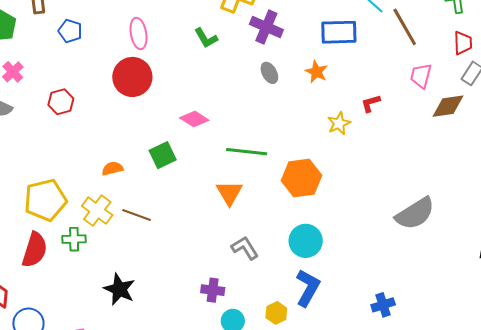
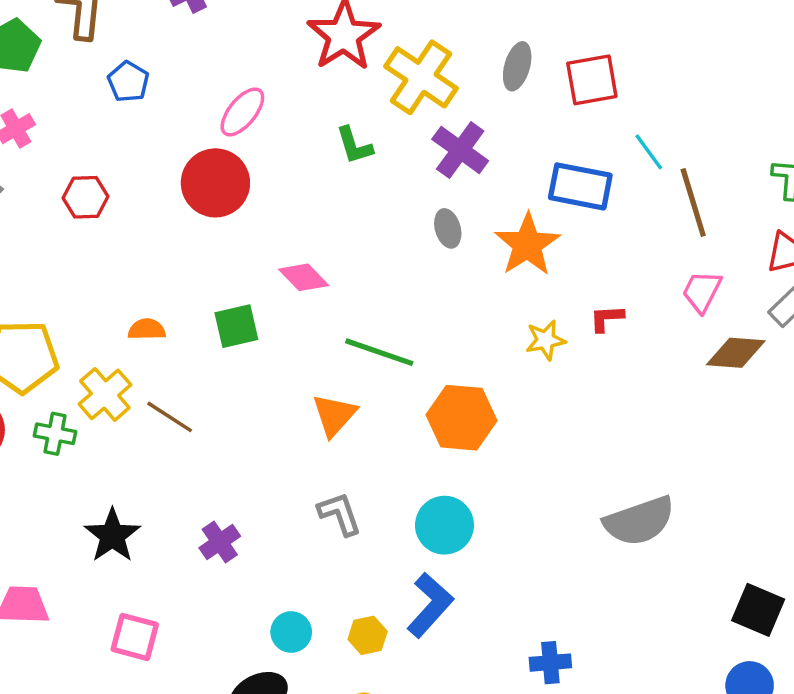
pink ellipse: (139, 33) -> (242, 112), turned 36
orange star: (316, 72) -> (527, 245), size x1.6
purple cross: (213, 290) -> (220, 542), moved, turned 35

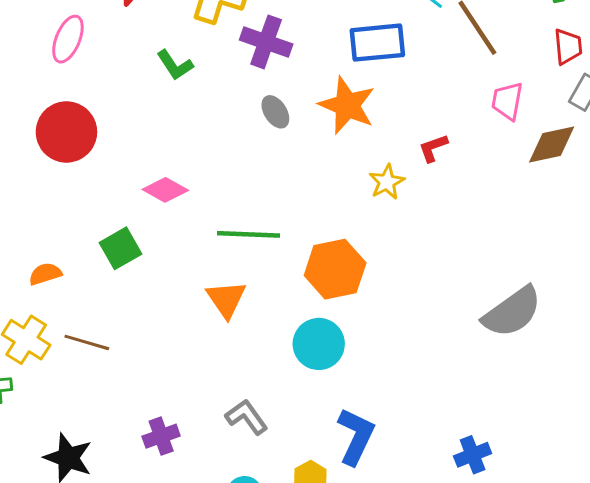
pink ellipse: (242, 112) -> (68, 39), moved
gray L-shape: (340, 514) -> (247, 417), moved
cyan circle: (444, 525) -> (319, 344), moved
purple cross: (220, 542) -> (161, 436), turned 32

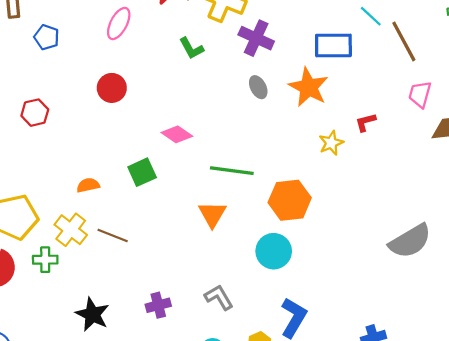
red circle: (66, 132) -> (112, 88), size x0.7

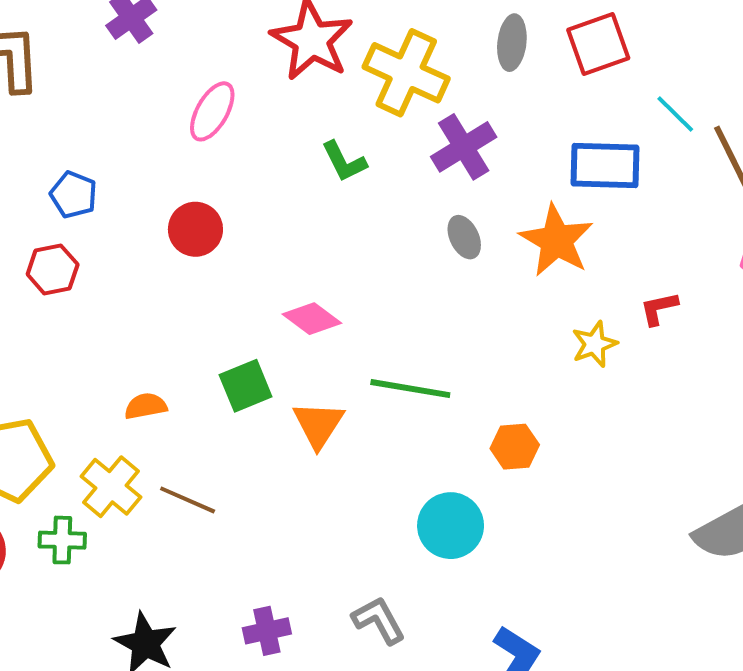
blue pentagon: (47, 37) -> (74, 195), moved
purple cross: (256, 38) -> (464, 147), turned 32
orange hexagon: (290, 200) -> (515, 447), size x0.6
orange triangle: (212, 214) -> (318, 425), moved
cyan circle: (274, 251) -> (451, 526), moved

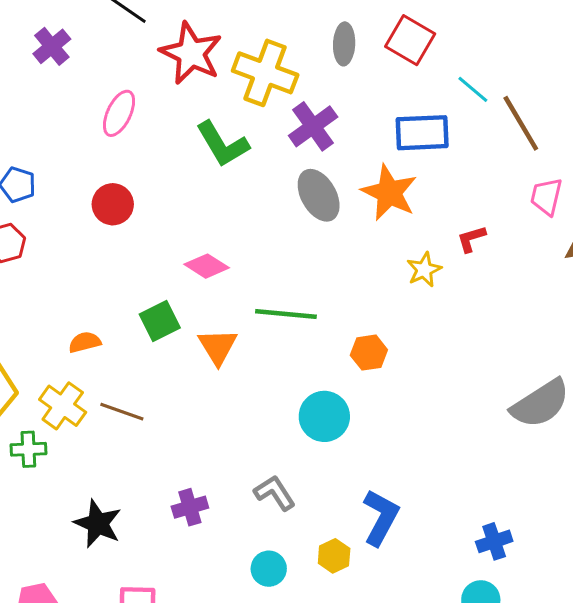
red square: (598, 44) -> (410, 40), turned -36
green L-shape: (344, 161) -> (223, 144), size x1.5
gray ellipse: (464, 237) -> (319, 195), size x1.6

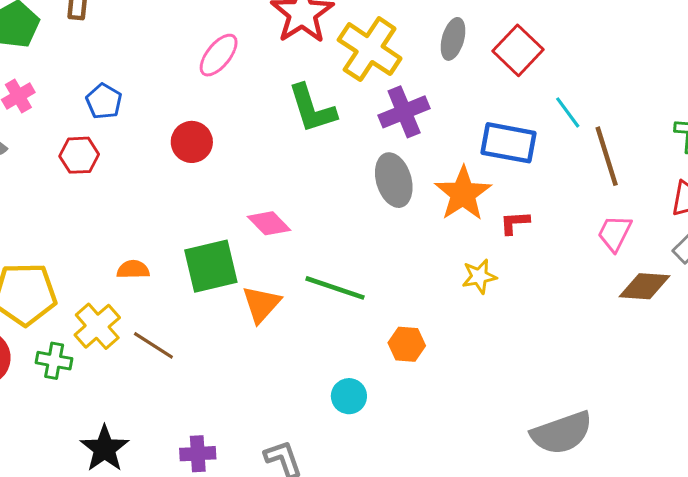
red L-shape: (471, 239) -> (515, 223), moved
green square: (160, 321) -> (211, 266), size x1.4
cyan circle: (324, 416) -> (349, 396), size x0.7

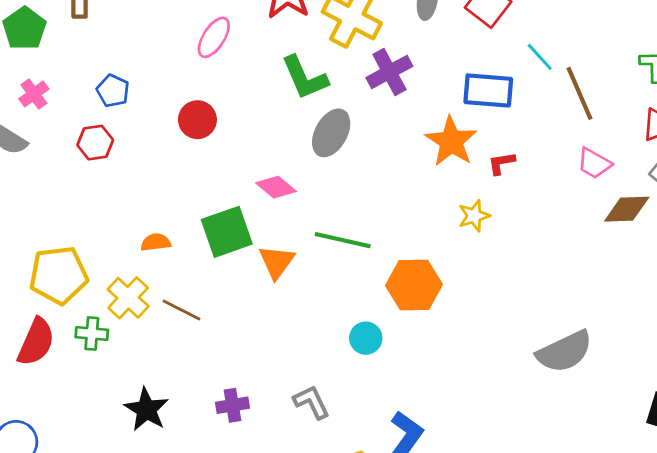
gray ellipse: (394, 180) -> (331, 133), moved, turned 51
pink trapezoid: (615, 233) -> (594, 163), turned -81
orange hexagon: (407, 344) -> (414, 285), size x1.6

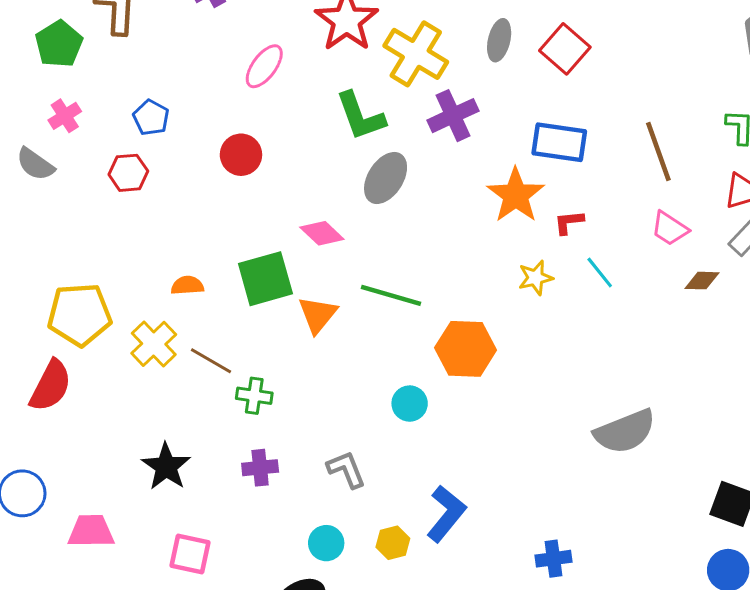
cyan line: (540, 57) -> (600, 273), moved
brown diamond: (627, 209) -> (702, 281), size x0.7
green cross: (92, 333) -> (254, 396), moved

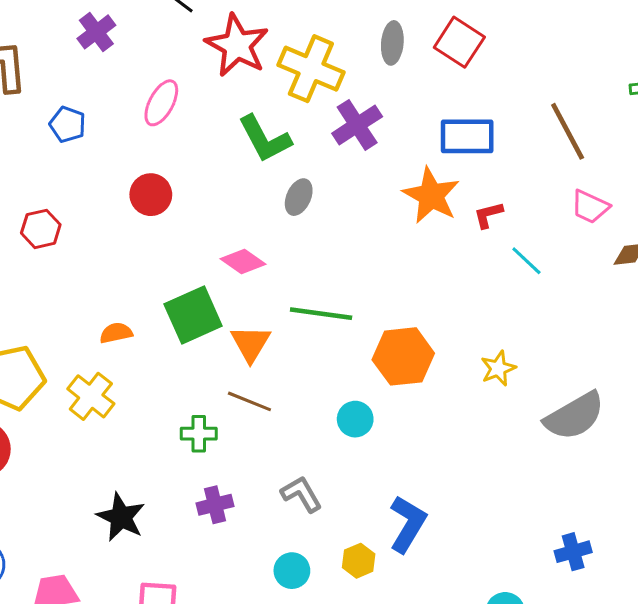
blue pentagon: (151, 118) -> (68, 124), moved
gray ellipse: (386, 178) -> (299, 197), size x0.7
yellow star: (535, 278) -> (498, 368), moved
brown line: (211, 361) -> (249, 401), moved
blue cross: (553, 559) -> (573, 552), moved

